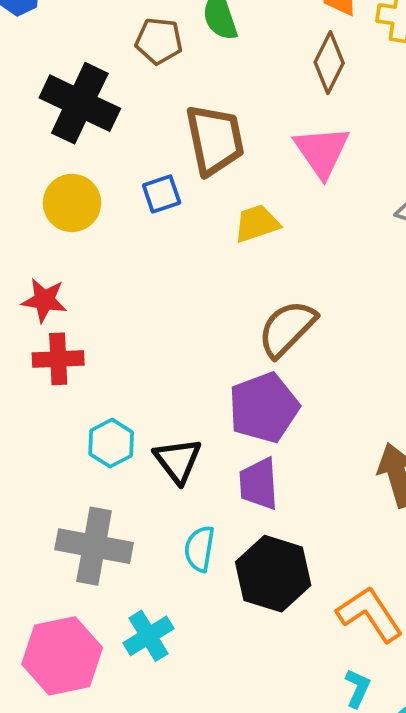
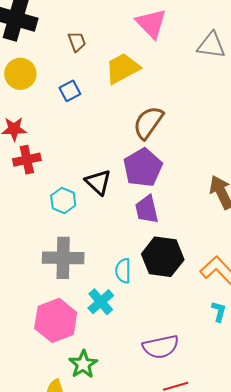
brown trapezoid: (215, 140) -> (77, 42), moved, size x0.5
blue square: (162, 194) -> (70, 91), moved
yellow trapezoid: (257, 223) -> (122, 68), size x1.4
black triangle: (178, 460) -> (98, 182), moved
cyan semicircle: (200, 549) -> (123, 271), moved

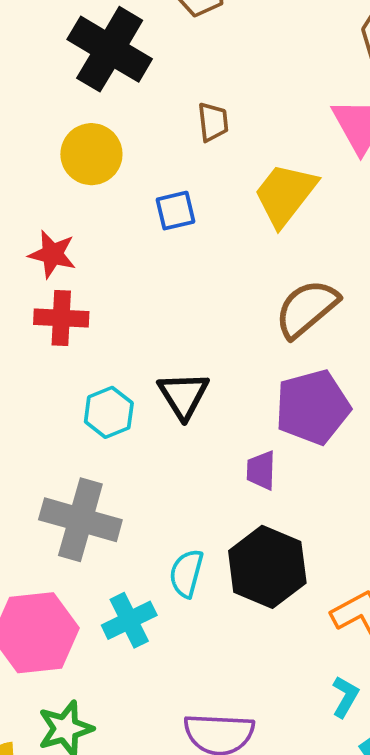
yellow trapezoid: (122, 68) -> (285, 194), turned -39
purple pentagon: (143, 168) -> (313, 407), moved
purple trapezoid: (147, 209) -> (261, 470), size x0.7

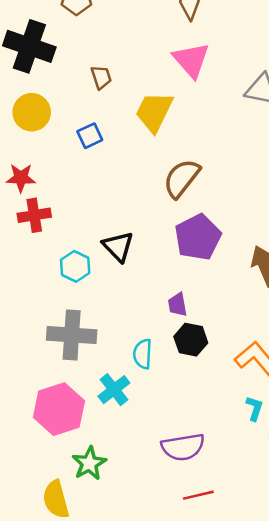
purple trapezoid: (261, 470) -> (177, 305), moved
black hexagon: (267, 567) -> (191, 340), size x0.7

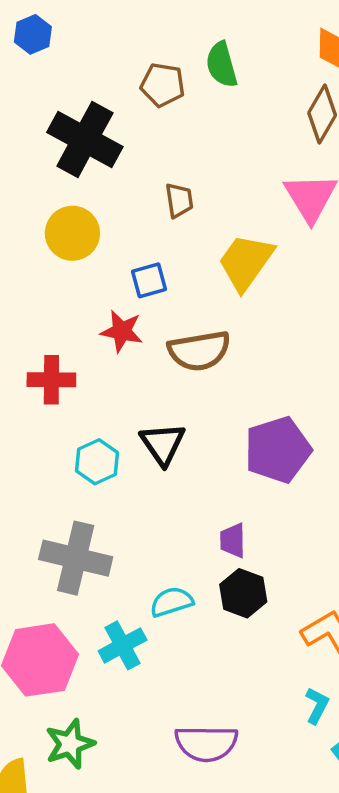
red star: (21, 178) -> (122, 331), moved
brown semicircle: (182, 178) -> (199, 351), moved, turned -147
cyan semicircle: (143, 354) -> (172, 602), turned 60

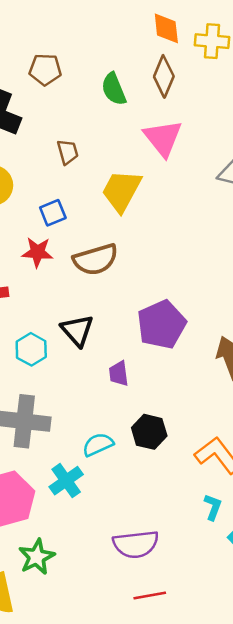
green semicircle: (222, 65) -> (114, 89), moved
purple trapezoid: (233, 540) -> (119, 373), moved

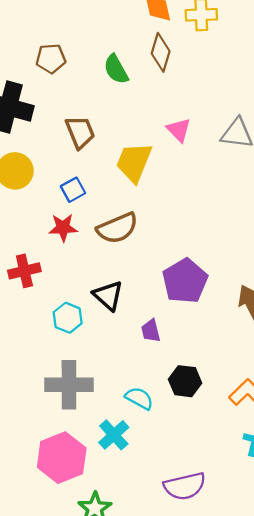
pink triangle: (163, 138) -> (179, 130), moved, size x0.7
brown trapezoid: (68, 152) -> (80, 132), size x1.4
cyan semicircle: (98, 445) -> (139, 398), turned 60

